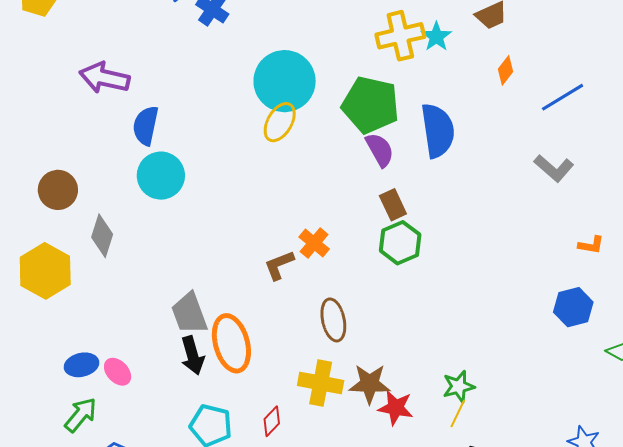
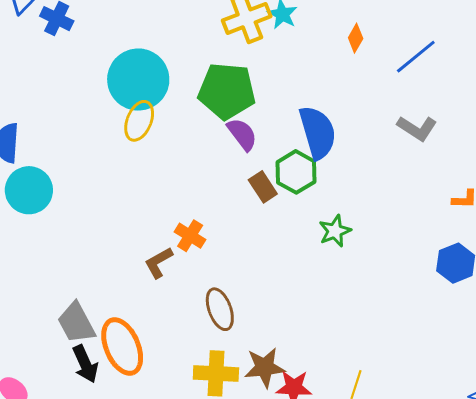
blue semicircle: (438, 131) -> (318, 132), moved
green hexagon: (400, 243) -> (296, 172), moved
green star: (459, 387) -> (335, 231), moved

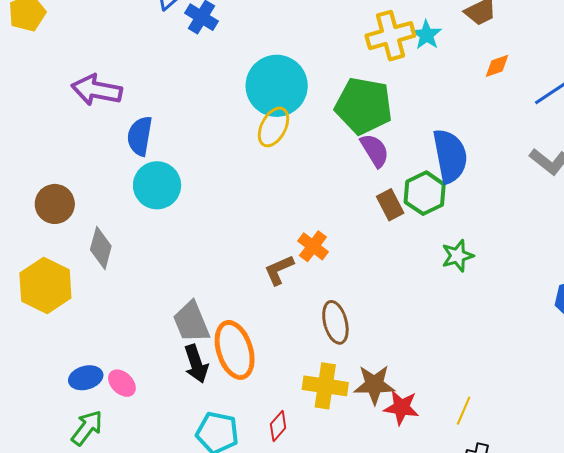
orange diamond: (356, 38) -> (497, 66), turned 36

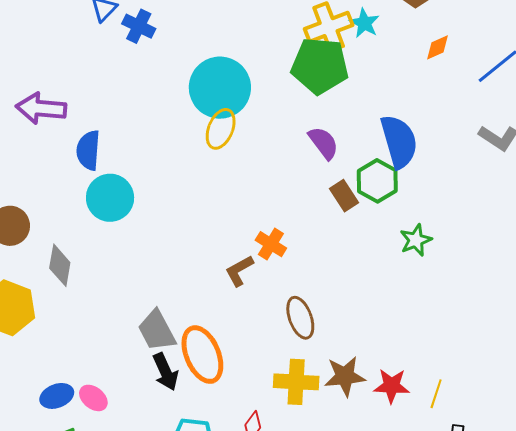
green pentagon: (364, 106) -> (320, 66), moved
red star: (401, 407) -> (392, 386), moved

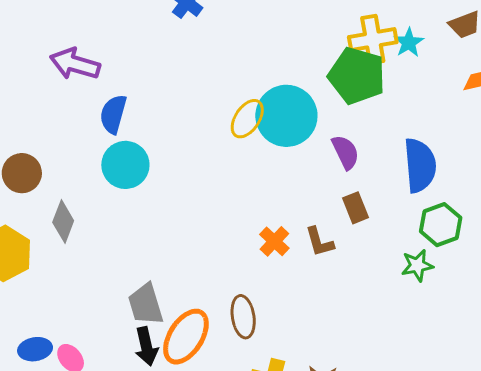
cyan circle: (220, 88) -> (286, 116), moved
green hexagon: (377, 181) -> (441, 225), moved
brown L-shape: (239, 271) -> (319, 242), moved, turned -88
brown ellipse: (300, 318) -> (243, 317), moved
orange ellipse: (202, 355) -> (186, 337), turned 44

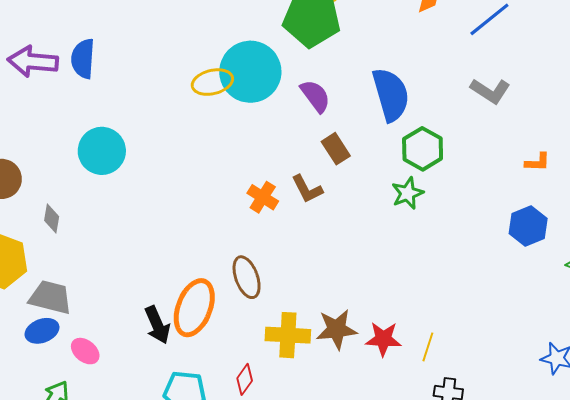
blue semicircle: (113, 114) -> (83, 59), moved
yellow ellipse: (247, 119) -> (212, 82), turned 54
gray diamond: (63, 222) -> (52, 218), size x0.7
gray trapezoid: (146, 304) -> (50, 297), moved, turned 132
blue ellipse: (35, 349) -> (42, 331), moved

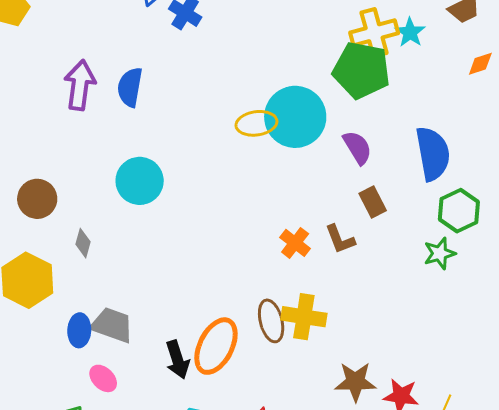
purple arrow: (33, 62) -> (80, 85), turned 87
gray trapezoid: (50, 297) -> (112, 325), moved
blue ellipse: (42, 331) -> (79, 330), moved, turned -72
yellow cross: (288, 335) -> (304, 317), moved

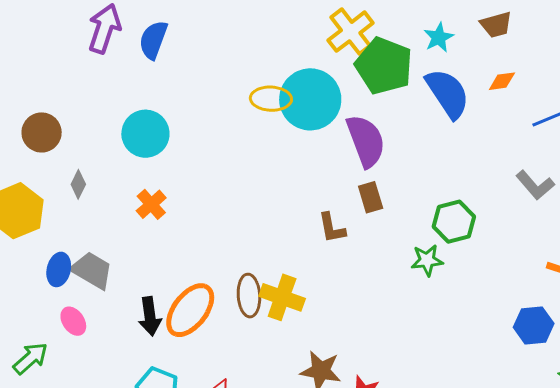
yellow cross: (374, 33) -> (351, 32), moved, turned -33
purple semicircle: (357, 147) -> (366, 141), size x1.5
blue semicircle: (433, 154) -> (448, 93), moved, turned -34
orange cross: (295, 243) -> (151, 204), moved

